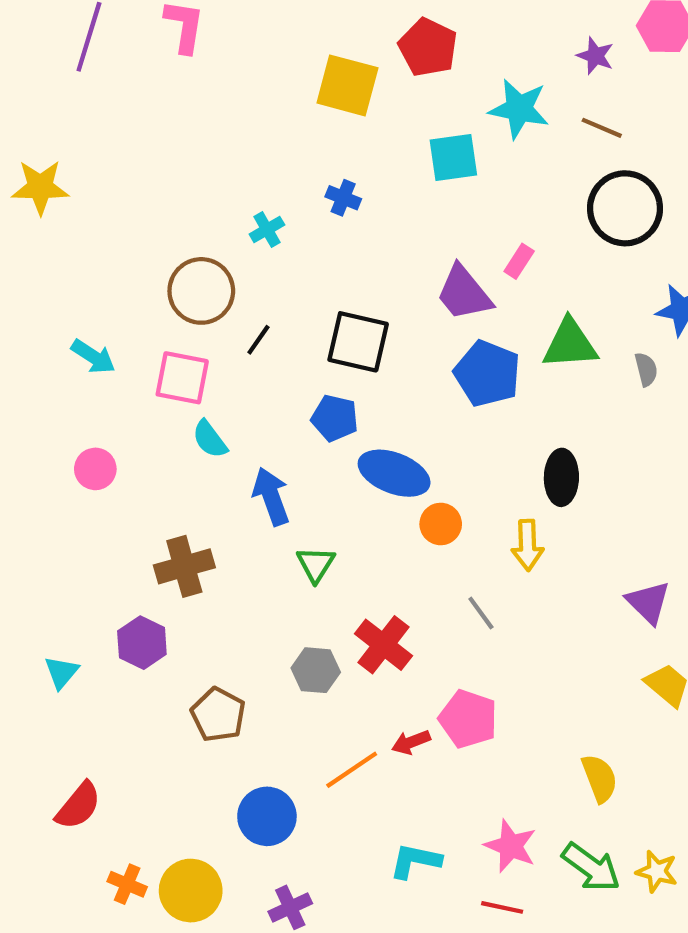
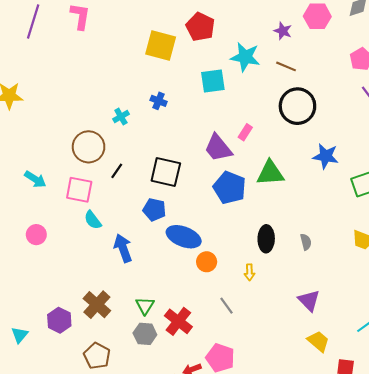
gray semicircle: (646, 369) -> (306, 242), moved
yellow arrow: (528, 545) -> (249, 272), size x0.7
green triangle: (316, 564) -> (145, 306), moved
brown cross: (184, 566) -> (97, 305), moved, turned -32

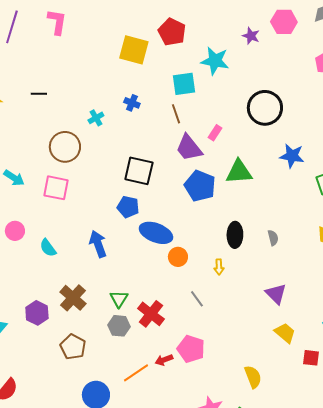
brown line: (286, 66) -> (176, 114), moved, turned 48
black line: (117, 171) -> (39, 94), moved, turned 56
cyan semicircle: (93, 220) -> (48, 248), moved

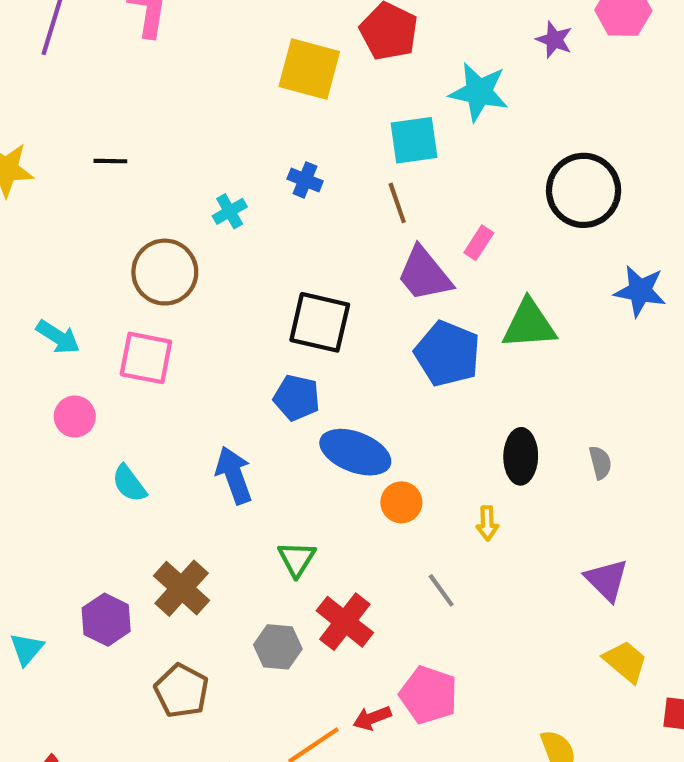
pink circle: (15, 231) -> (75, 417), moved
green triangle: (119, 299) -> (297, 559), moved

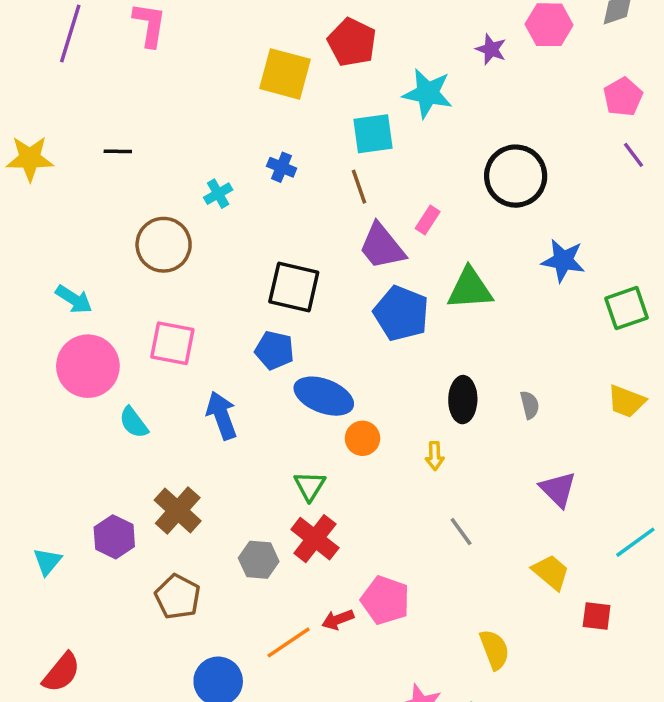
pink square: (146, 358) -> (172, 343), moved
pink circle: (75, 417) -> (88, 366), size x1.8
green triangle: (297, 559) -> (310, 486), moved
purple triangle: (607, 580) -> (558, 489), moved
gray line: (441, 590) -> (461, 532), moved

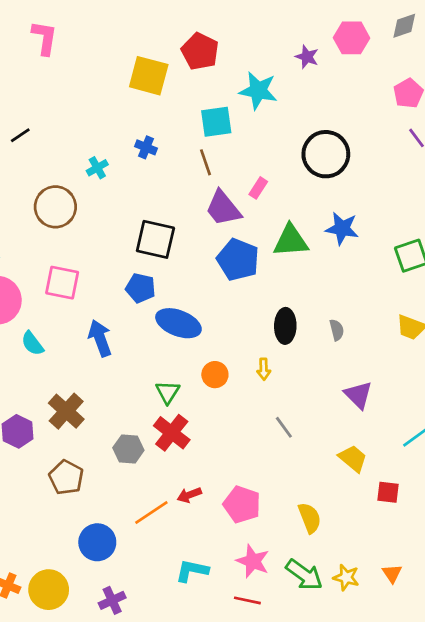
black line: (118, 151) -> (20, 135), turned -35
blue star: (563, 261) -> (342, 229), moved
orange circle: (362, 438) -> (215, 375), moved
pink pentagon: (385, 600) -> (242, 504), moved

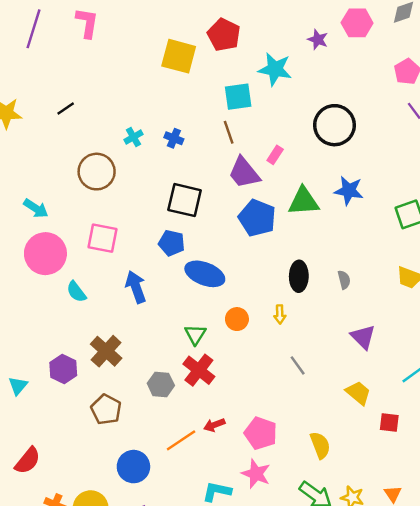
blue cross: (146, 147) -> (174, 138), moved
pink star: (253, 561) -> (256, 474), moved

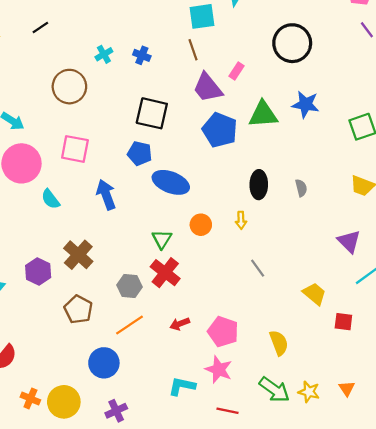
purple triangle: (363, 337) -> (349, 241), moved
orange line: (181, 440) -> (130, 325), moved

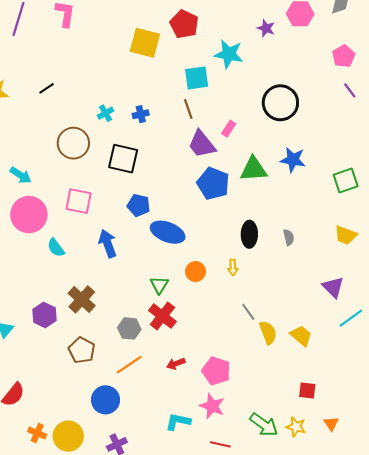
blue cross: (142, 55) -> (141, 114), turned -35
black square: (152, 113) -> (123, 159), moved
red square: (343, 322) -> (307, 391), moved
yellow semicircle: (279, 343) -> (268, 333), moved

